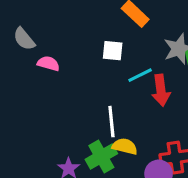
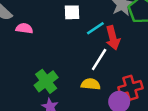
white line: (111, 122) -> (99, 60), moved, turned 45
green cross: (101, 156) -> (46, 81), moved

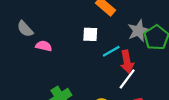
white line: (99, 60) -> (127, 79), moved

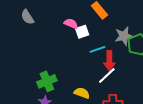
white square: (90, 34) -> (82, 32), turned -32
pink semicircle: (44, 46) -> (71, 24), moved

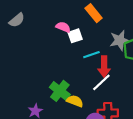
gray semicircle: (27, 17) -> (17, 20), turned -98
green cross: (47, 81) -> (60, 91), moved, turned -30

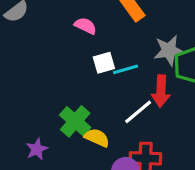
white square: (75, 36) -> (104, 63), moved
red arrow: (104, 67) -> (161, 91), moved

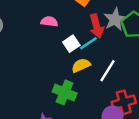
red arrow: (161, 91) -> (97, 26), moved
yellow semicircle: (97, 138) -> (81, 65), moved, turned -30

